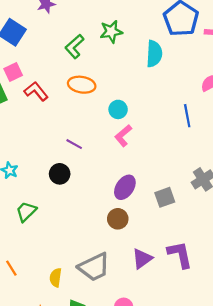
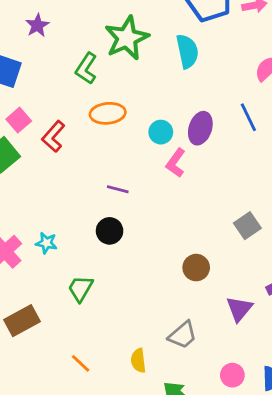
green star: (111, 32) -> (127, 38), size x1.5
red L-shape: (36, 91) -> (53, 136), turned -85
purple ellipse: (125, 187) -> (200, 128), moved
gray trapezoid: (94, 267) -> (183, 335), size x0.7

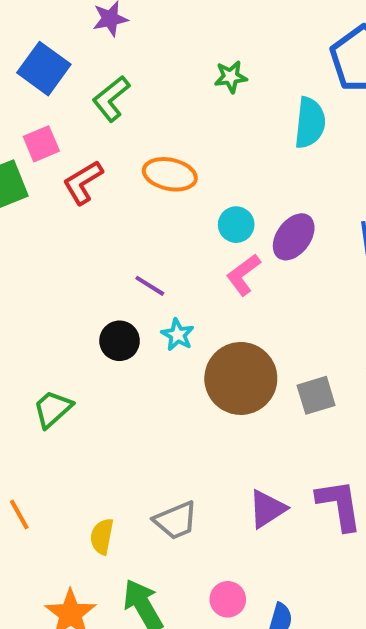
green star: (127, 38) -> (231, 77), size x0.5
green L-shape: (86, 68) -> (111, 99), moved
cyan star: (46, 243) -> (178, 335), moved
brown circle: (196, 268) -> (241, 378), moved, size x1.8

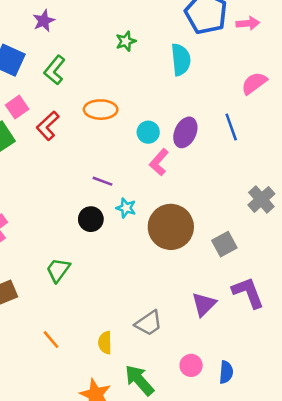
gray square: (316, 395) -> (224, 244), moved

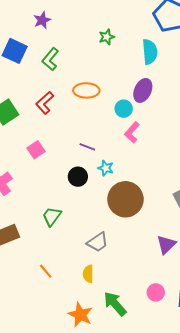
pink square: (17, 107) -> (36, 150), moved
purple ellipse: (185, 132) -> (143, 90), moved
brown circle: (171, 227) -> (125, 199), moved
gray trapezoid: (149, 323) -> (98, 242), moved

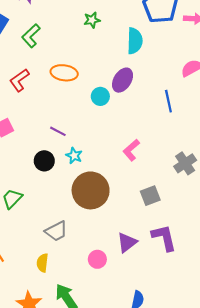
pink L-shape: (132, 132) -> (131, 150), moved
pink circle: (156, 292) -> (97, 259), moved

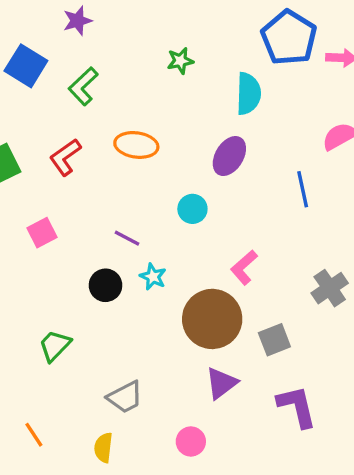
cyan circle: (100, 96) -> (192, 209), moved
brown circle: (91, 190) -> (212, 319), moved
purple triangle: (127, 242) -> (221, 383), moved

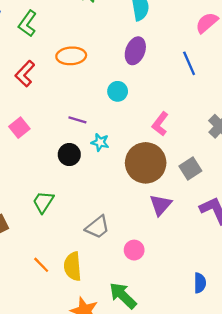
pink circle: (191, 441) -> (134, 250), moved
yellow semicircle: (103, 448) -> (73, 266), moved, size x1.4

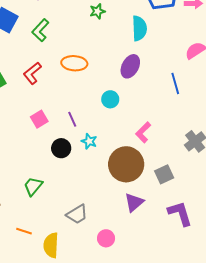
purple line: (77, 120) -> (72, 119), turned 42
pink square: (19, 128) -> (39, 119), moved
orange line: (41, 265) -> (24, 231), moved, turned -35

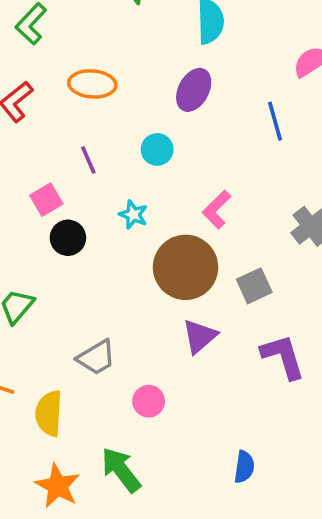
pink square: (39, 119) -> (46, 200), moved
purple line: (72, 119) -> (88, 160), moved
cyan star: (89, 141) -> (133, 215), moved

